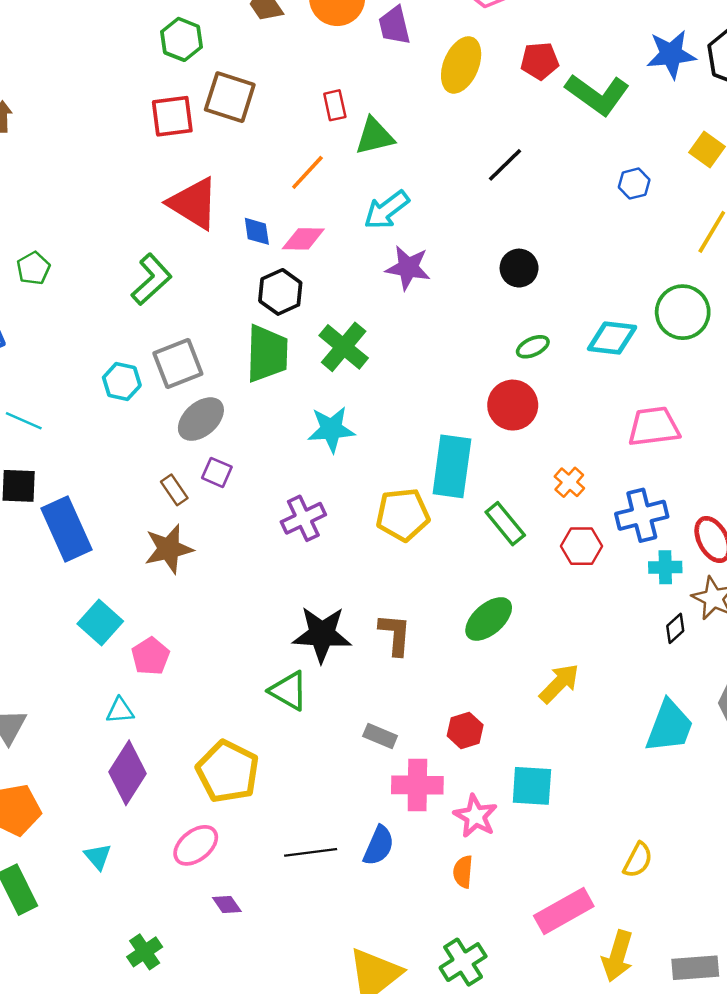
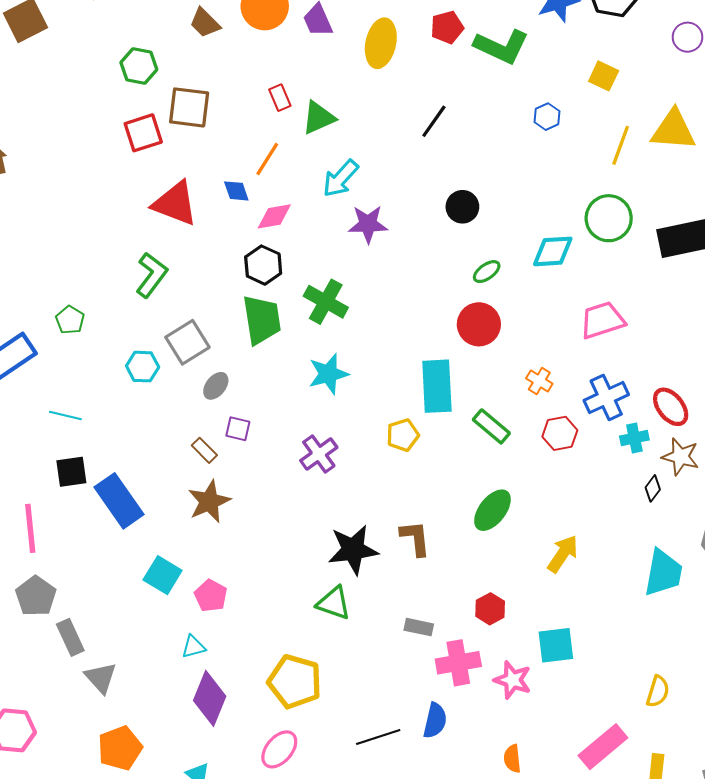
blue diamond: (257, 231) -> (236, 191), moved
green pentagon: (33, 268) -> (70, 320), moved
gray ellipse: (201, 419) -> (216, 386), size x0.7
yellow pentagon: (403, 515) -> (403, 435), size x0.7
orange semicircle: (463, 872) -> (512, 759), moved

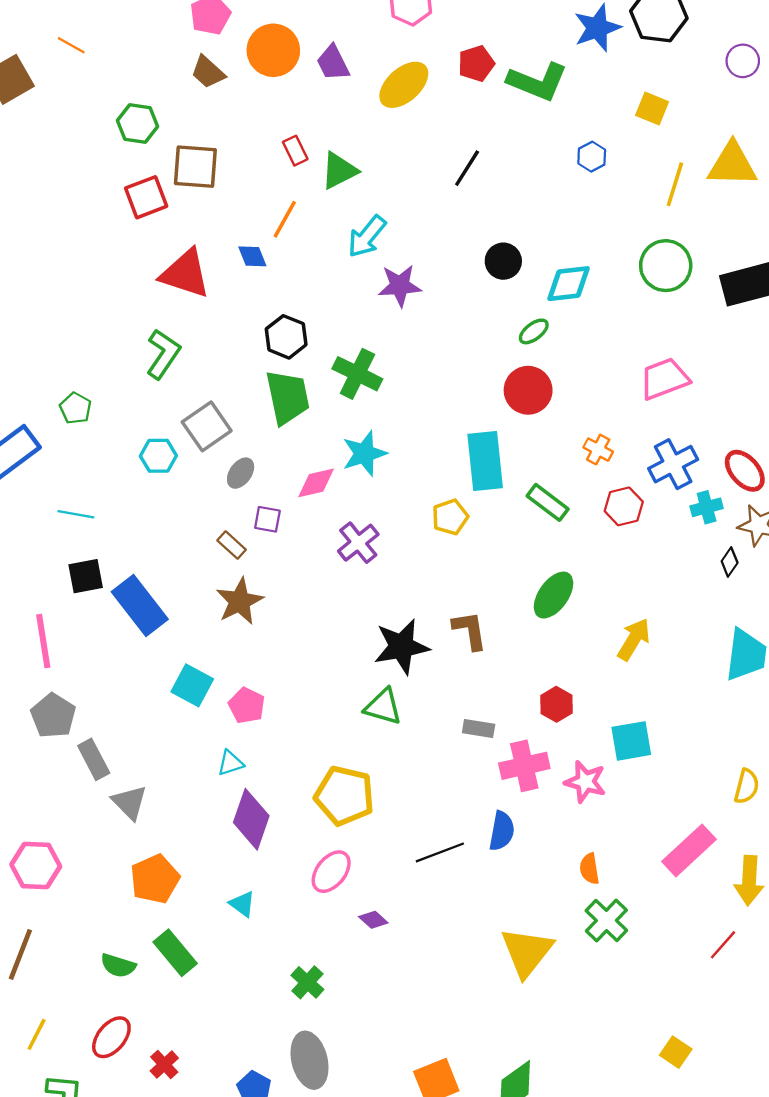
yellow ellipse: (381, 43) -> (404, 85), turned 39
pink diamond: (274, 216) -> (316, 483), moved
cyan diamond: (553, 251) -> (568, 284), moved

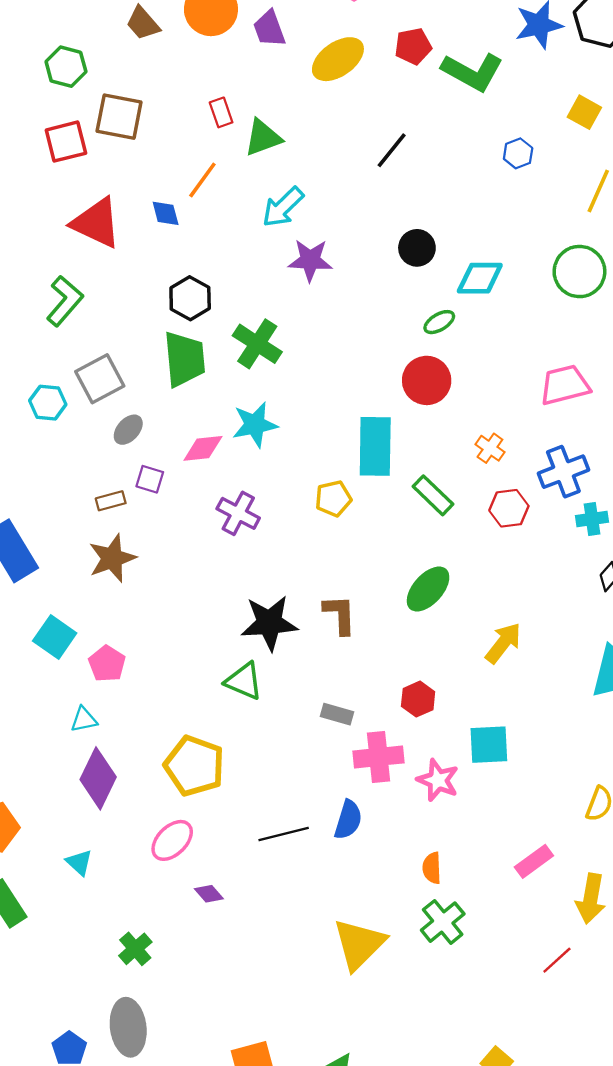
purple cross: (358, 543) -> (238, 513), turned -30
brown rectangle: (232, 545) -> (111, 501), turned -64
pink rectangle: (689, 850) -> (534, 861), size x0.7

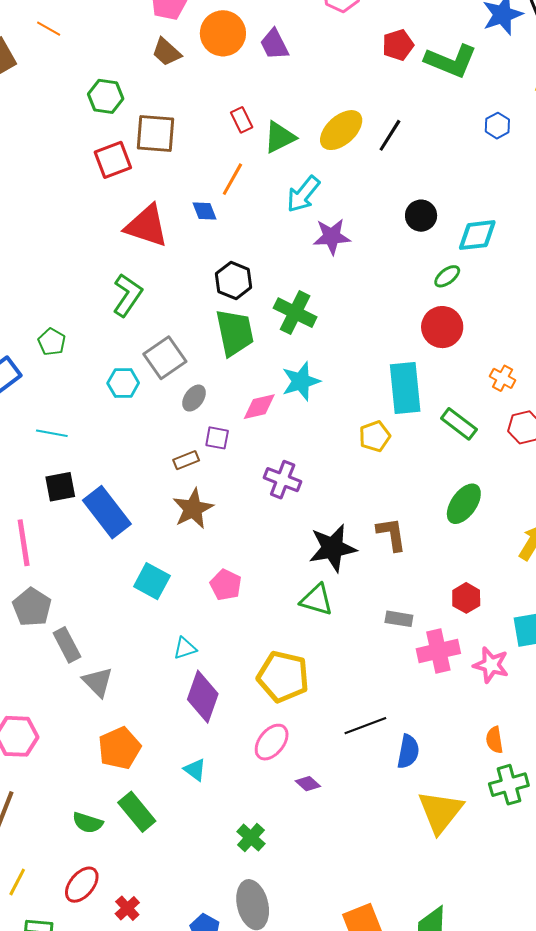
yellow ellipse: (338, 59) -> (341, 130), moved
purple cross: (238, 513) -> (283, 480), moved
pink pentagon: (107, 664) -> (226, 585), moved
blue semicircle: (348, 820) -> (408, 752), moved
green cross: (443, 922) -> (509, 785), turned 30

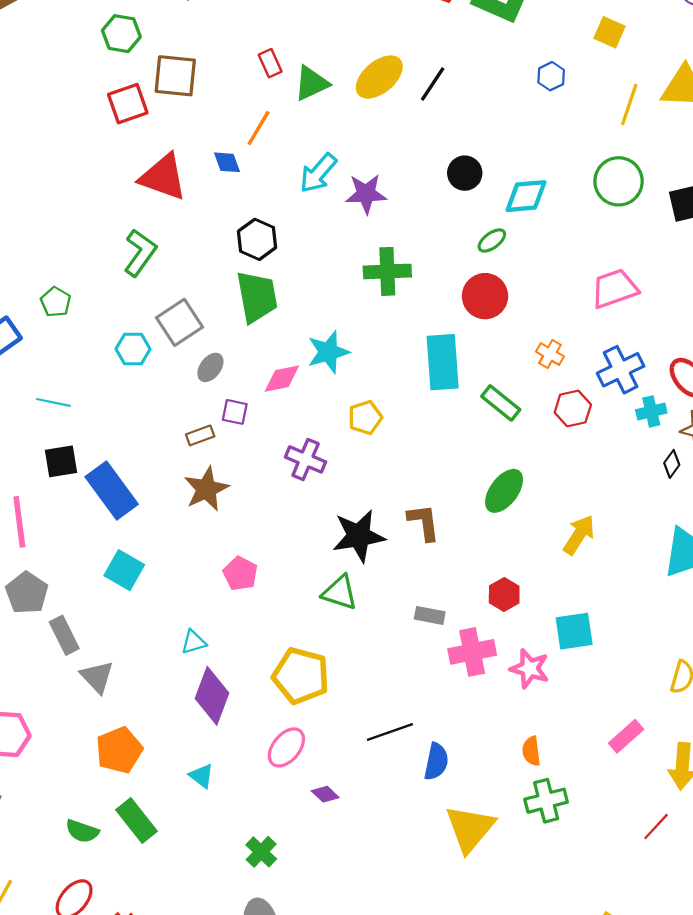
cyan arrow: (303, 194) -> (318, 173), moved
green cross: (295, 313) -> (387, 271), moved, turned -30
yellow pentagon: (375, 436) -> (365, 418), moved
cyan square: (152, 581) -> (124, 570), moved

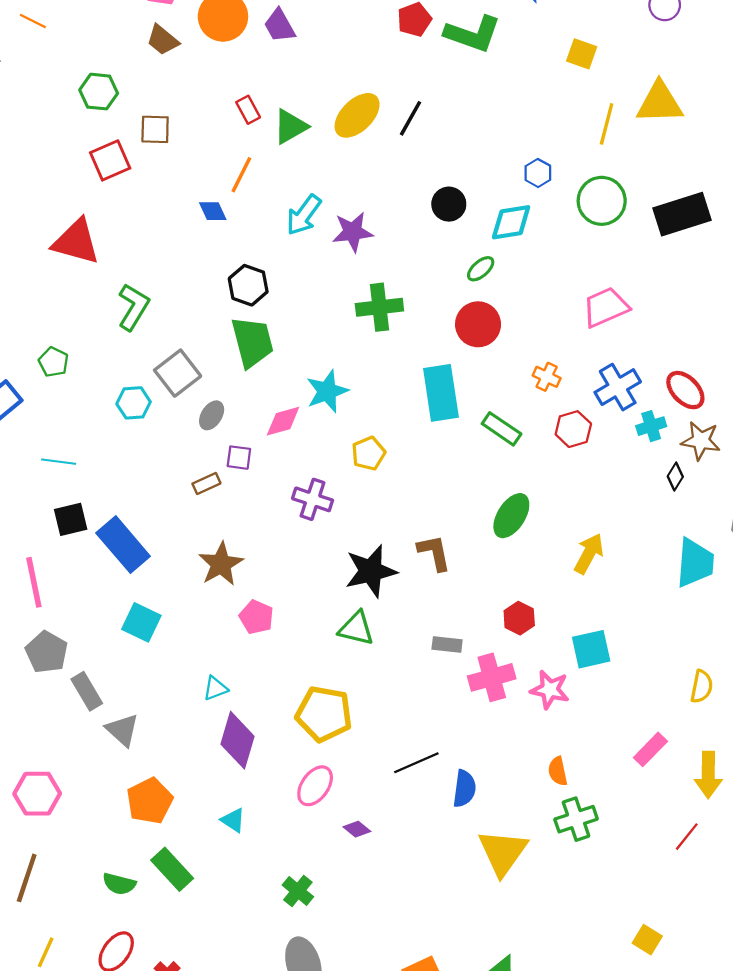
brown square: (175, 76) -> (155, 129), size x0.7
blue hexagon: (551, 76) -> (538, 173), moved
red triangle: (163, 177) -> (76, 242), moved
brown star: (206, 489) -> (221, 564), moved

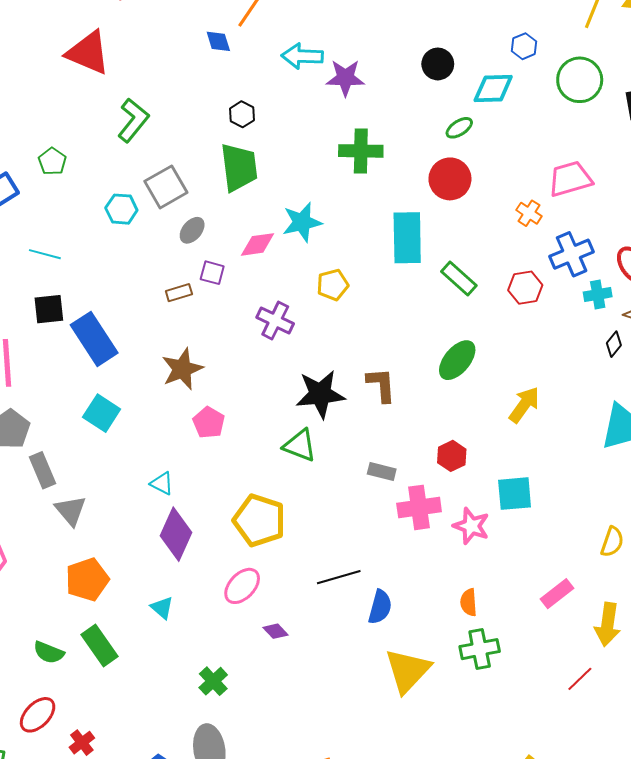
cyan arrow: (304, 215) -> (302, 56), turned 48
black hexagon: (248, 285) -> (242, 114), size x0.7
orange cross: (547, 377) -> (529, 213), moved
cyan triangle: (215, 688) -> (162, 483), turned 40

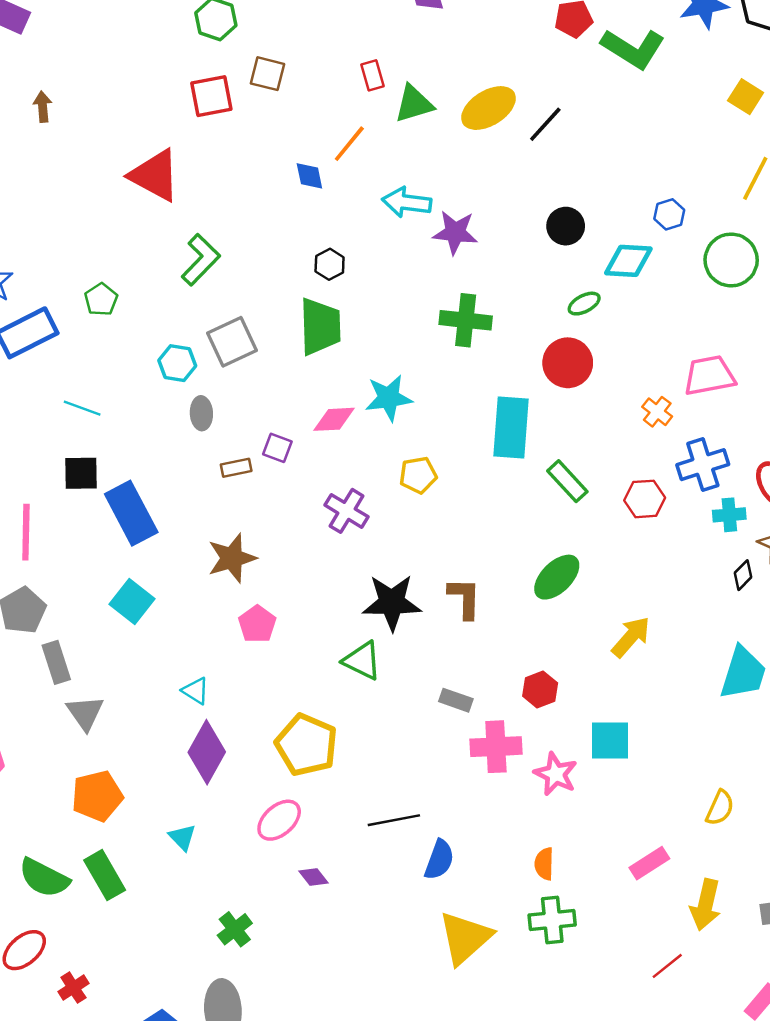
gray ellipse: (192, 230) -> (201, 413), moved, turned -48
green semicircle: (49, 652) -> (44, 878), size x1.4

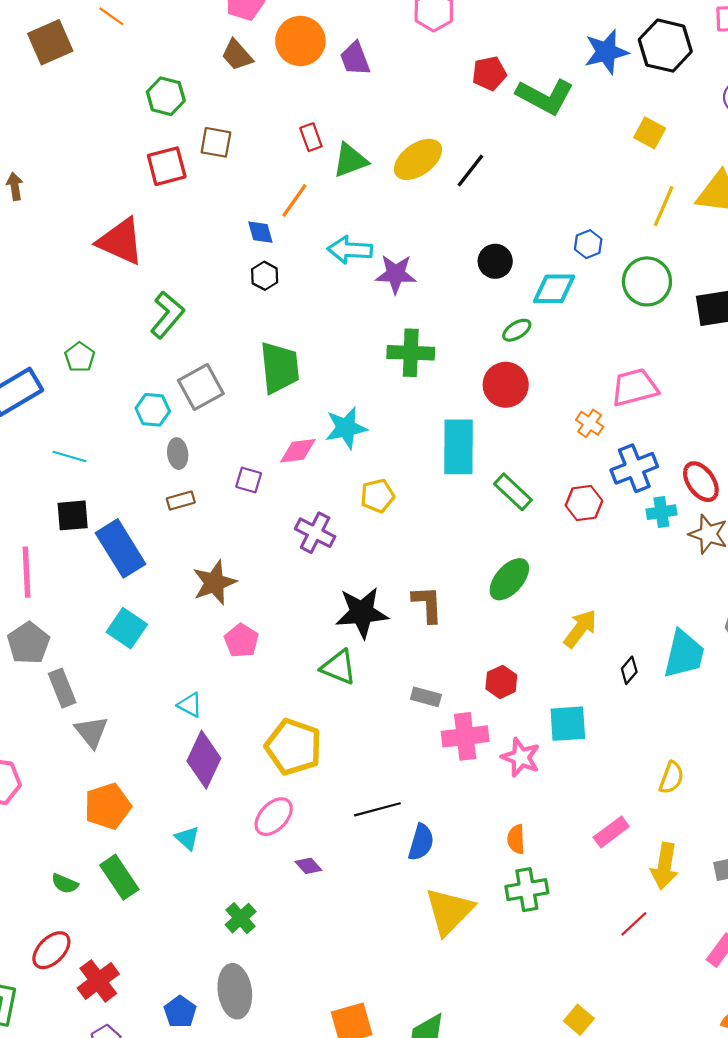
black hexagon: (330, 264) -> (265, 276), moved
brown rectangle: (236, 468) -> (181, 501), moved
black diamond: (743, 575) -> (629, 670), moved
green semicircle: (44, 878) -> (65, 884), size x0.6
red cross: (73, 988) -> (98, 981), size x1.5

